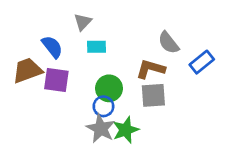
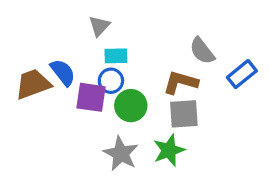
blue semicircle: (52, 47) -> (63, 72), moved
purple square: (56, 80) -> (91, 97), moved
blue circle: (103, 106) -> (111, 81), moved
green star: (126, 130) -> (169, 150), moved

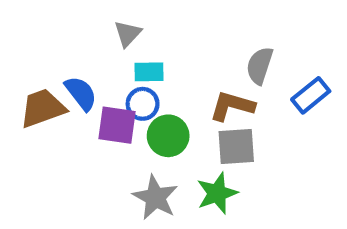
gray semicircle: (202, 51) -> (260, 66), turned 56

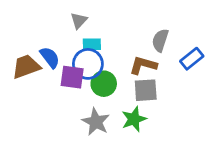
blue circle: (143, 104) -> (88, 64), size x1.5

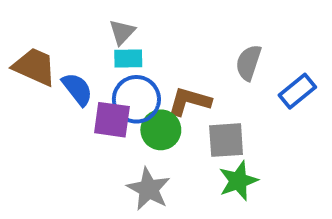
cyan rectangle: (92, 44) -> (128, 59), moved
brown L-shape: (143, 65) -> (189, 101), moved
brown trapezoid: (26, 67) -> (35, 67), moved, turned 44
green star: (134, 119) -> (238, 181), moved

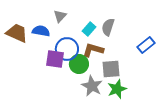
cyan rectangle: (128, 59) -> (89, 29), moved, turned -48
gray semicircle: (248, 63) -> (108, 27), moved
blue semicircle: (77, 89) -> (41, 31), moved, turned -42
gray star: (149, 189) -> (92, 86), moved

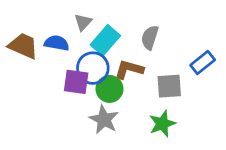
cyan rectangle: (89, 29) -> (105, 40), moved, size x1.5
gray square: (111, 69) -> (169, 86), moved
gray star: (92, 86) -> (104, 119), moved

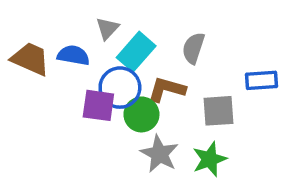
blue rectangle: (203, 62) -> (262, 80), turned 35
gray star: (104, 119) -> (159, 154), moved

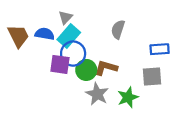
cyan rectangle: (136, 52) -> (69, 36), moved
brown trapezoid: (30, 59) -> (18, 36), turned 40
brown L-shape: (167, 89) -> (106, 68), moved
gray square: (219, 111) -> (152, 77), moved

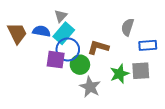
gray semicircle: (118, 29) -> (128, 27), moved
brown L-shape: (106, 68) -> (98, 47), moved
green star: (128, 97) -> (119, 74), moved

